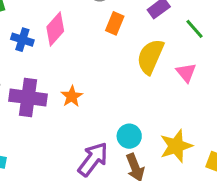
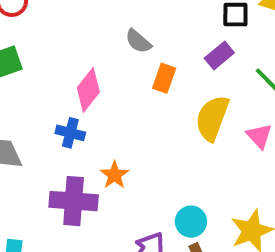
blue cross: (22, 40) -> (70, 133), moved
purple cross: (28, 98) -> (74, 201), moved

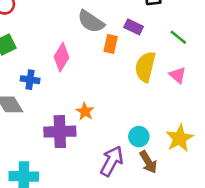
gray semicircle: (138, 41) -> (91, 21), size x1.5
purple rectangle: (219, 56) -> (134, 27), moved, turned 72
blue cross: (70, 133) -> (30, 80), moved

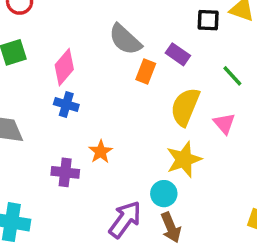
pink diamond: (62, 57) -> (64, 67), moved
blue cross: (30, 80) -> (66, 104), moved
purple cross: (60, 132) -> (65, 172), size x0.7
yellow star: (180, 138) -> (184, 159), moved

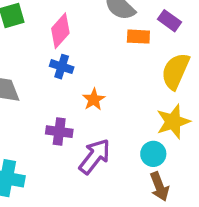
orange rectangle: (146, 72) -> (138, 37), turned 70
orange star: (101, 152) -> (94, 99), moved
purple arrow: (125, 219) -> (95, 156), moved

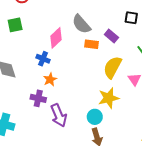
pink diamond: (60, 31) -> (56, 38), moved
orange star: (94, 99) -> (50, 79), moved
purple arrow: (95, 156) -> (59, 115), turned 115

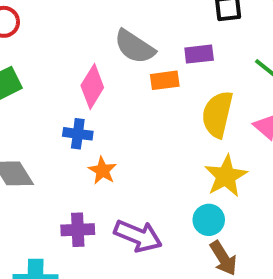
purple rectangle: (111, 36) -> (199, 54), turned -32
purple cross: (38, 98) -> (78, 230), moved
purple arrow: (59, 115) -> (138, 236), turned -30

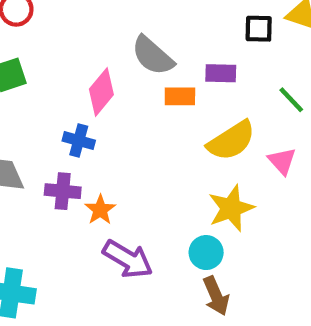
yellow semicircle: (217, 114) -> (231, 141), turned -144
orange star: (102, 170) -> (100, 210), moved
purple cross: (78, 230) -> (63, 191), moved

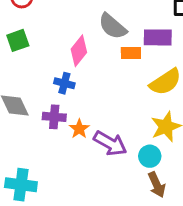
purple rectangle: (221, 73) -> (158, 37), size x1.4
purple arrow: (128, 259) -> (110, 143), moved

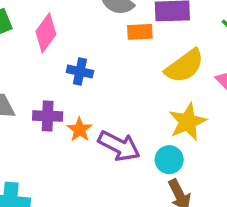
pink diamond: (79, 51) -> (46, 33), moved
blue cross: (64, 83) -> (80, 72), moved

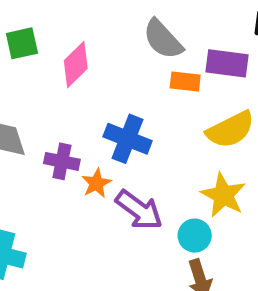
blue cross: (80, 72) -> (128, 139), moved, size x1.5
yellow star: (188, 122) -> (223, 195), turned -30

